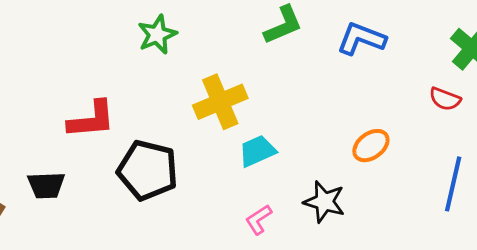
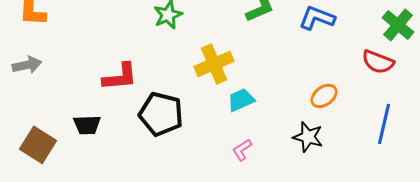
red semicircle: (445, 99) -> (378, 62), size x1.4
black star: (324, 202) -> (308, 137), moved

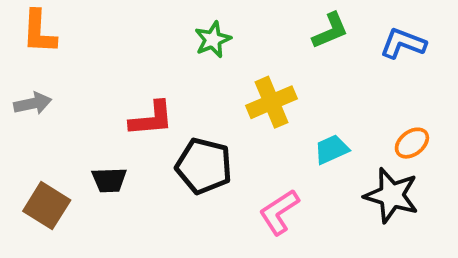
cyan trapezoid: (241, 100) -> (331, 149), moved
black star: (308, 137) -> (391, 195), size x1.4
pink L-shape: (242, 150) -> (279, 212), moved, size x1.6

